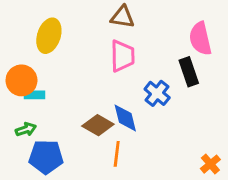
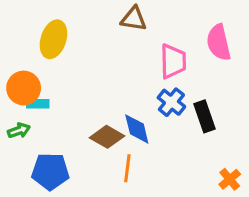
pink trapezoid: (122, 56) -> (173, 61), moved
black rectangle: (189, 72) -> (204, 116), moved
green arrow: (26, 129) -> (19, 130), moved

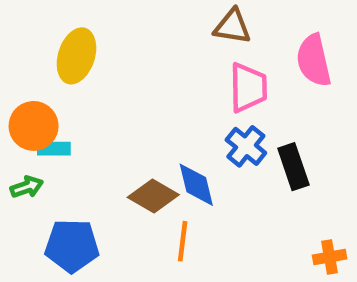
brown triangle: (134, 19) -> (232, 27), moved
orange cross: (230, 179) -> (330, 257), turned 30

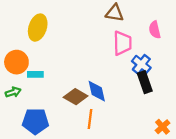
pink semicircle: (314, 60) -> (155, 30), size x0.7
blue cross: (246, 146) -> (141, 64), moved
cyan rectangle: (54, 149) -> (35, 74), moved
orange cross: (330, 257) -> (163, 127), turned -32

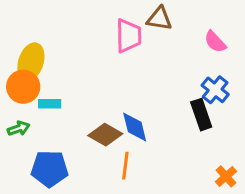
yellow ellipse: (38, 28) -> (31, 62), moved
pink semicircle: (155, 30) -> (215, 42), turned -30
pink trapezoid: (122, 43) -> (128, 36), moved
blue cross: (141, 64) -> (215, 90), moved

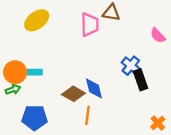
pink semicircle: (215, 42) -> (158, 35), moved
yellow ellipse: (31, 62) -> (37, 20), moved, turned 35
orange circle: (23, 87) -> (15, 72), moved
blue cross: (215, 90) -> (131, 66), moved

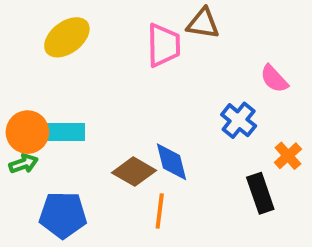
pink semicircle: (158, 35) -> (274, 79), moved
cyan rectangle: (35, 72) -> (63, 132), size x1.5
black rectangle: (140, 80) -> (260, 193), moved
orange cross: (158, 123) -> (288, 156), moved

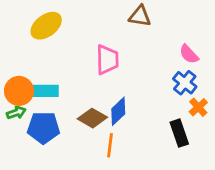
pink trapezoid: (164, 45) -> (107, 60), moved
blue cross: (239, 120) -> (185, 83), moved
blue diamond: (171, 162) -> (118, 111), turned 60
blue pentagon: (63, 215) -> (43, 128), moved

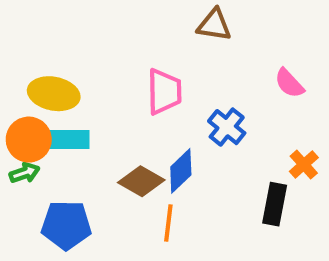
yellow ellipse: (46, 26) -> (54, 94), moved, turned 48
blue cross: (185, 83) -> (227, 127), moved
blue pentagon: (43, 128) -> (66, 225), moved
black rectangle: (179, 133) -> (275, 204), turned 30

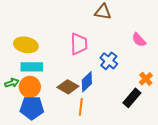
orange circle: (29, 140) -> (30, 87), moved
black rectangle: (275, 204) -> (132, 98), turned 30

